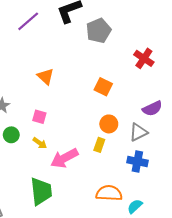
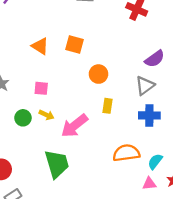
orange square: (103, 87) -> (75, 45), moved
orange circle: (109, 124) -> (98, 74), moved
green circle: (11, 135) -> (23, 118), moved

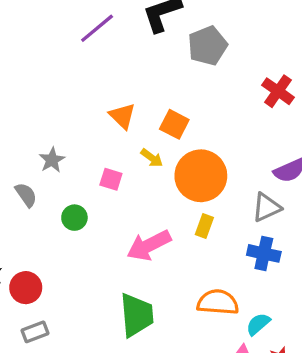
orange circle: (98, 74) -> (201, 176), size x1.8
yellow arrow: (47, 115) -> (152, 158), moved
green trapezoid: (57, 164) -> (137, 315), moved

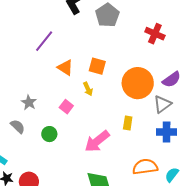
purple line: (97, 28) -> (44, 41), moved
yellow arrow: (152, 158) -> (88, 89), turned 40
orange circle: (201, 176) -> (138, 83), moved
pink square: (111, 179) -> (66, 107), turned 32

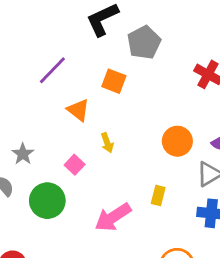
orange square: (97, 66) -> (114, 81), moved
orange circle: (138, 83) -> (177, 141), size x0.7
green circle: (49, 134) -> (47, 201), size x1.6

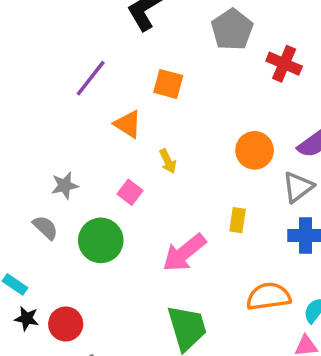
gray pentagon: (144, 42) -> (232, 29), moved
gray star: (23, 154) -> (65, 186), turned 30

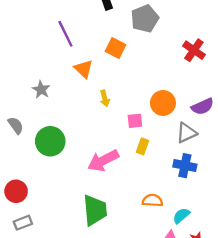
gray pentagon: (232, 29) -> (145, 18), moved
purple line: (91, 78) -> (65, 34), turned -76
gray star: (65, 186) -> (41, 90), moved, turned 30
pink square: (130, 192) -> (135, 121), moved, turned 35
orange semicircle: (269, 296) -> (153, 200), size x0.7

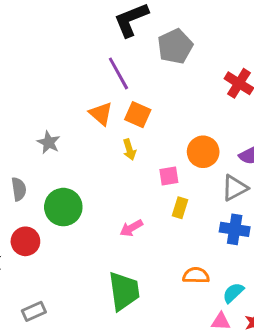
purple line: (65, 34) -> (118, 73), moved
orange square: (115, 48) -> (138, 115), moved
gray semicircle: (16, 125) -> (19, 189), turned 30
pink arrow: (103, 161) -> (131, 228), size x0.6
red circle: (16, 191) -> (25, 241), moved

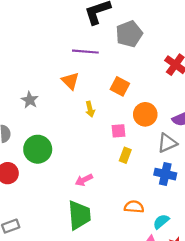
purple line: (118, 73) -> (85, 52), turned -60
orange square: (138, 115) -> (120, 86), moved
pink arrow: (131, 228) -> (84, 180), moved

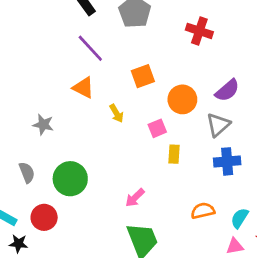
purple line: (85, 52) -> (90, 48), turned 60
orange square: (120, 86) -> (143, 76), turned -30

